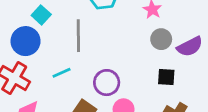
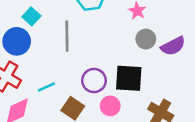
cyan line: (62, 73) -> (46, 87), moved
black square: (166, 77) -> (129, 78), moved, size x1.6

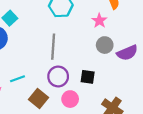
gray line: (67, 36) -> (53, 47), moved
black square: (129, 78) -> (88, 77), size x0.6

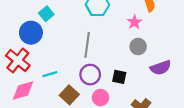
purple semicircle: (127, 53) -> (161, 68), moved

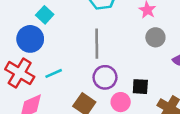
cyan line: (50, 74) -> (54, 73), moved
black square: (119, 77) -> (140, 87), moved

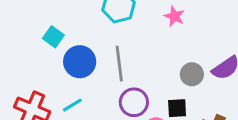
gray circle: (155, 37) -> (192, 74), moved
blue circle: (30, 39) -> (80, 62), moved

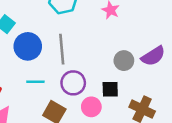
cyan line: (72, 105) -> (35, 82), moved, turned 30

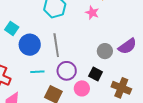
black square: (110, 89) -> (96, 74), turned 32

